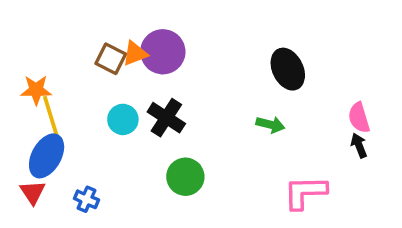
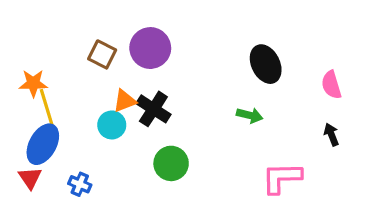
orange triangle: (135, 53) -> (125, 101), moved
pink semicircle: (359, 118) -> (331, 85), moved
cyan circle: (123, 119) -> (112, 125), moved

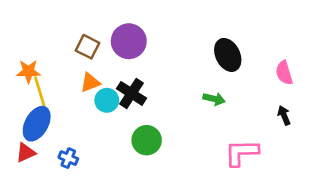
orange triangle: (125, 101) -> (90, 82), moved
cyan circle: (112, 125) -> (107, 100), moved
red triangle: (30, 178) -> (26, 153), turned 40

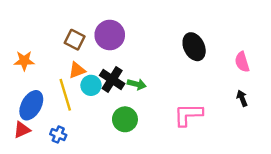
yellow line: (41, 95) -> (65, 95), moved
green arrow: (214, 99) -> (137, 84), moved
pink L-shape: (241, 153) -> (188, 115), moved

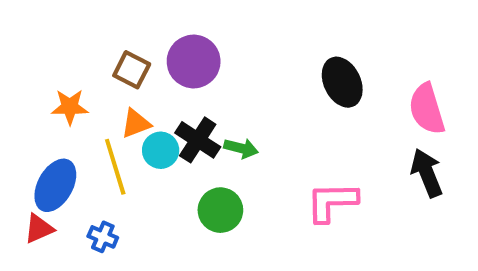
orange star: (24, 61) -> (70, 107), moved
pink semicircle: (242, 62) -> (427, 109), size x1.4
black arrow: (242, 98) -> (427, 173), size x1.6

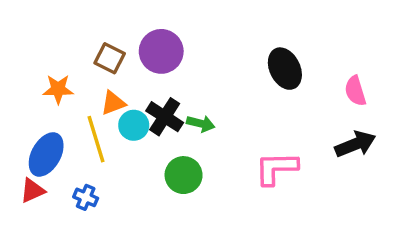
pink semicircle: (427, 109) -> (355, 91), size x0.7
black arrow: (427, 173) -> (355, 144), turned 90

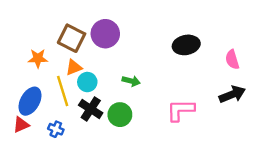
brown square: (110, 58) -> (72, 38), size x1.4
black ellipse: (285, 69) -> (186, 45), turned -75
black cross: (165, 117) -> (91, 109), moved

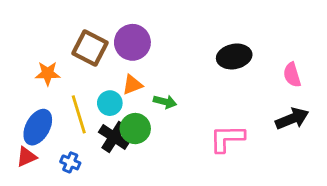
orange triangle: (74, 67) -> (132, 85), moved
green circle: (120, 115) -> (135, 129), moved

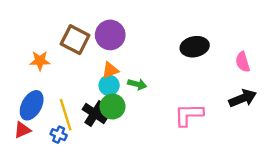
cyan circle: (110, 103) -> (109, 85), moved
yellow line: (79, 114) -> (66, 115), moved

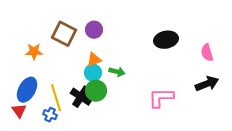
purple circle: (110, 35) -> (94, 30), size x0.7
red triangle: (22, 130) -> (19, 111), turned -42

